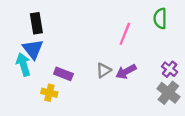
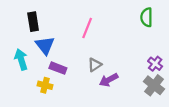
pink line: (125, 34) -> (87, 28), moved
blue triangle: (33, 49) -> (45, 45), moved
purple arrow: (126, 72) -> (109, 80), moved

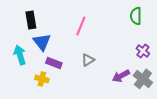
purple cross: (155, 64) -> (143, 51), moved
purple arrow: (109, 80) -> (121, 76), moved

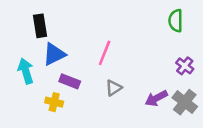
pink line: (81, 26) -> (105, 53), moved
blue triangle: (42, 42) -> (54, 54), turned 42
gray triangle: (88, 60) -> (114, 88), moved

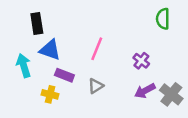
blue triangle: (54, 54) -> (50, 50), turned 45
purple cross: (185, 66) -> (141, 61), moved
gray triangle: (114, 88) -> (96, 86), moved

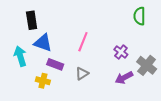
gray cross: (171, 94) -> (147, 65), moved

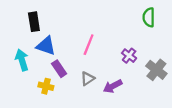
purple rectangle: (55, 64) -> (59, 69), turned 35
purple arrow: (124, 78) -> (113, 86), moved

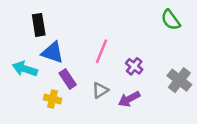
green semicircle: (149, 17) -> (171, 20), turned -36
purple cross: (129, 56) -> (134, 66), moved
cyan arrow: (22, 60) -> (25, 69), turned -55

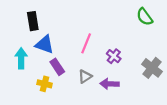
cyan arrow: (25, 69) -> (21, 58), turned 72
purple arrow: (129, 99) -> (109, 84), turned 30

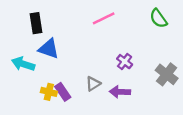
pink line: (86, 43) -> (104, 18), moved, turned 42
cyan arrow: (21, 58) -> (23, 64), turned -72
purple rectangle: (57, 67) -> (63, 92), moved

